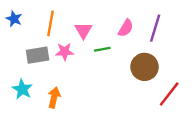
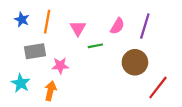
blue star: (14, 19) -> (22, 19), moved
pink star: (65, 52) -> (60, 66), moved

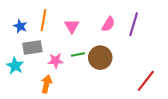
blue star: (22, 19) -> (20, 26), moved
green line: (95, 46) -> (78, 55), moved
brown circle: (135, 62) -> (100, 58), moved
cyan star: (21, 83) -> (15, 66), moved

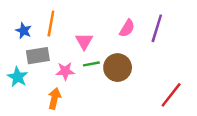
pink triangle: (72, 26) -> (84, 41), moved

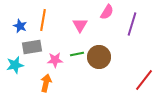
pink semicircle: (127, 28) -> (107, 12), moved
pink triangle: (84, 41) -> (80, 25), moved
cyan star: (18, 77) -> (15, 65), turned 30

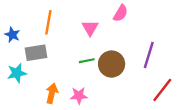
purple line: (132, 24) -> (149, 55), moved
blue star: (20, 26) -> (12, 35), moved
pink star: (55, 60) -> (79, 96), moved

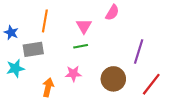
green line: (87, 61) -> (81, 46), moved
brown circle: (112, 64) -> (113, 79), moved
pink star: (79, 96) -> (73, 74), moved

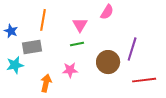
brown circle: (113, 79) -> (108, 62), moved
red line: (151, 84) -> (144, 80), turned 45

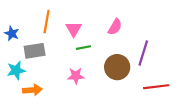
pink semicircle: (107, 12) -> (115, 27), moved
pink triangle: (80, 25) -> (74, 29), moved
orange arrow: (46, 83) -> (32, 90), moved, turned 72

